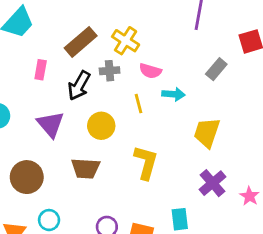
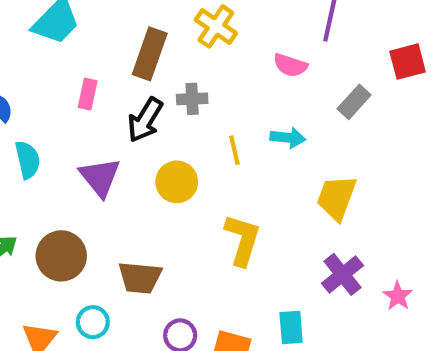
yellow cross: (126, 41) -> (216, 26), moved
brown rectangle: (81, 42) -> (150, 54), turned -32
pink semicircle: (150, 71) -> (290, 65), moved
brown trapezoid: (86, 168) -> (140, 278), moved

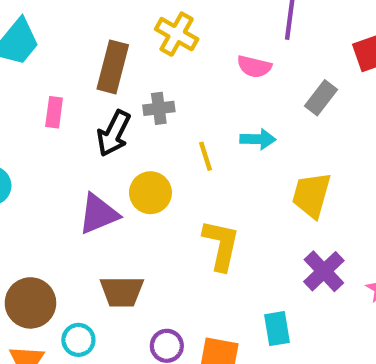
purple triangle: (100, 177) -> (99, 214), moved, turned 51
brown circle: (61, 256) -> (30, 303), moved

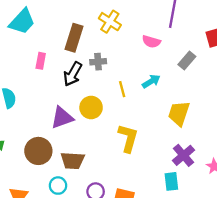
cyan arrow: (258, 139) -> (151, 81), turned -36
brown circle: (30, 303) -> (38, 151), moved
cyan rectangle: (277, 329) -> (171, 181), moved
cyan circle: (78, 340) -> (58, 186), moved

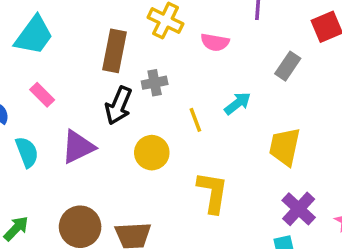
pink semicircle: (151, 42) -> (215, 42), moved
pink rectangle: (41, 61) -> (42, 95), moved, turned -49
purple triangle: (62, 118) -> (78, 147), moved

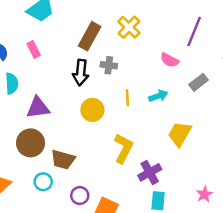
pink semicircle: (215, 42) -> (170, 60), moved
black arrow: (119, 106) -> (81, 72), turned -35
purple triangle: (78, 147) -> (38, 108), moved
purple cross: (299, 209) -> (150, 172), moved

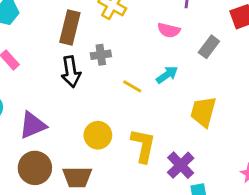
yellow line: (127, 98) -> (132, 86), turned -42
yellow circle: (92, 110) -> (98, 135), moved

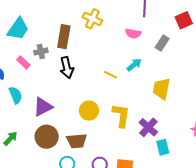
gray cross: (101, 55) -> (41, 51), moved

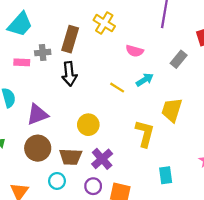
pink semicircle: (133, 33) -> (135, 51), moved
pink rectangle: (23, 62) -> (22, 62), turned -48
yellow L-shape: (121, 115) -> (145, 134), moved
purple cross: (148, 127) -> (102, 159), moved

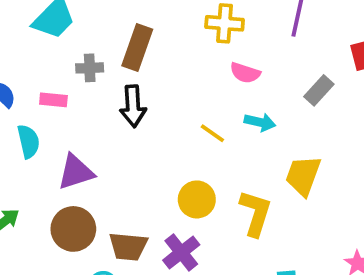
yellow cross: (104, 23) -> (225, 23), moved, turned -30
pink rectangle: (22, 62) -> (53, 100), moved
cyan arrow: (145, 80) -> (260, 122), turned 42
yellow circle: (88, 125) -> (197, 199), moved

